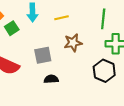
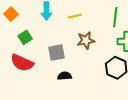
green square: (12, 28) -> (25, 37), moved

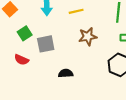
gray square: (56, 53) -> (46, 44), moved
red semicircle: (22, 63) -> (21, 60), size x0.6

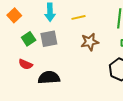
gray square: (46, 44) -> (49, 39), moved
black semicircle: (66, 73) -> (49, 78), moved, size x1.5

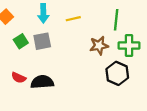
brown star: (90, 42) -> (99, 46), moved
red semicircle: (25, 64) -> (19, 78), moved

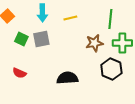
green square: (21, 41) -> (21, 39), turned -32
black semicircle: (42, 82) -> (67, 78), moved

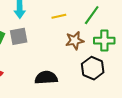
yellow line: (70, 18) -> (59, 16), moved
green line: (110, 19) -> (92, 15), turned 30

